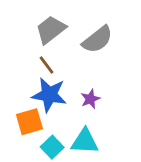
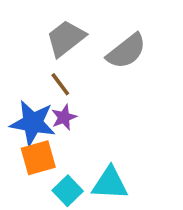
blue star: (49, 95) -> (33, 123), moved
purple star: (90, 99) -> (64, 117), moved

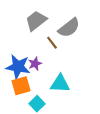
brown line: (60, 84) -> (52, 43), moved
cyan triangle: (110, 183) -> (60, 84), moved

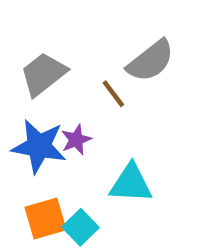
gray trapezoid: (36, 21) -> (43, 74), moved
orange square: (21, 86) -> (46, 218), moved

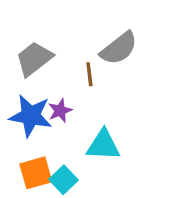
brown line: (113, 94) -> (89, 74), turned 30

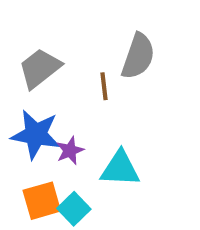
gray semicircle: (119, 48) -> (138, 56), turned -33
purple star: (60, 111) -> (70, 151), moved

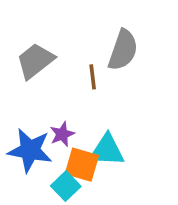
blue star: (36, 134) -> (30, 150), moved
orange square: (42, 201) -> (82, 165), moved, turned 32

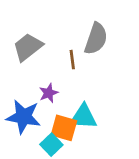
purple star: (62, 134) -> (49, 93), moved

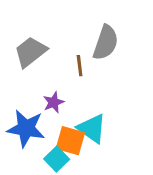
cyan triangle: (83, 117) -> (92, 128), turned 32

